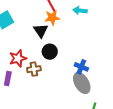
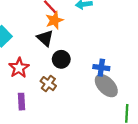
red star: (18, 58) -> (19, 68), moved
brown cross: (34, 69) -> (48, 84), turned -32

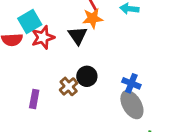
black circle: (61, 59) -> (87, 76), moved
red star: (19, 68) -> (43, 37), moved

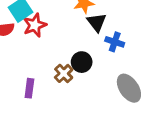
black triangle: (78, 36) -> (97, 22), moved
blue cross: (131, 83) -> (115, 42), moved

